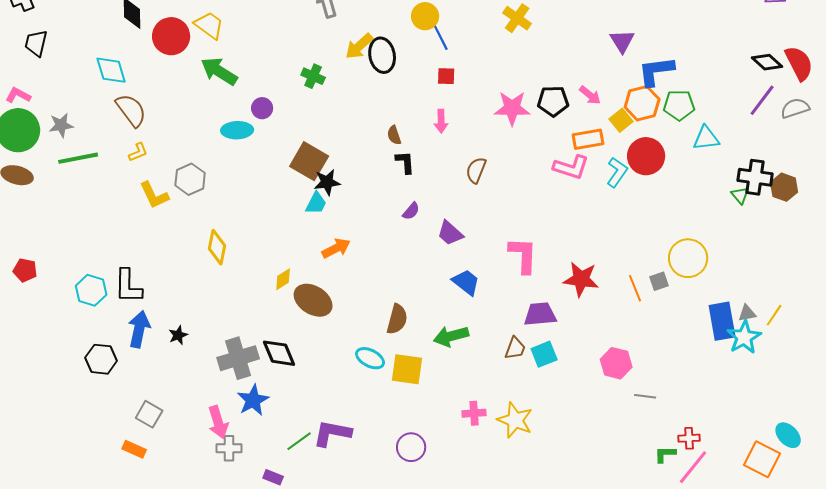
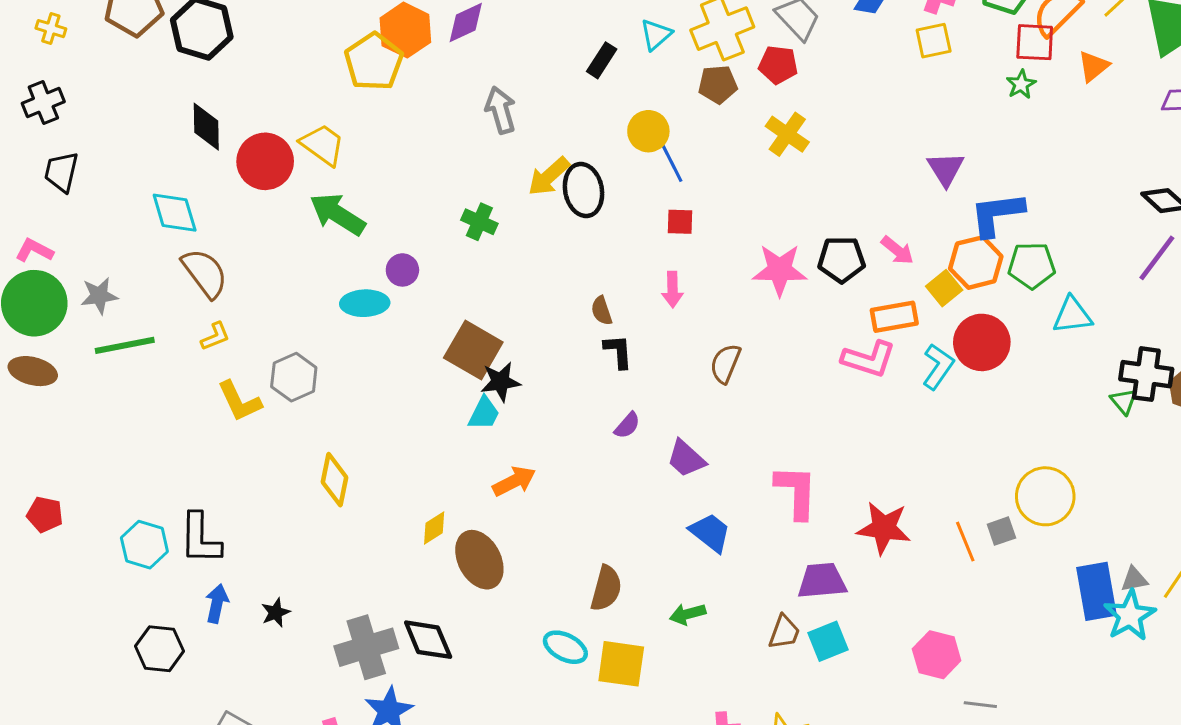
brown ellipse: (313, 300) -> (479, 560), turned 30
blue arrow: (139, 329) -> (217, 603), size x0.7
green arrow: (451, 336) -> (688, 614), size x0.7

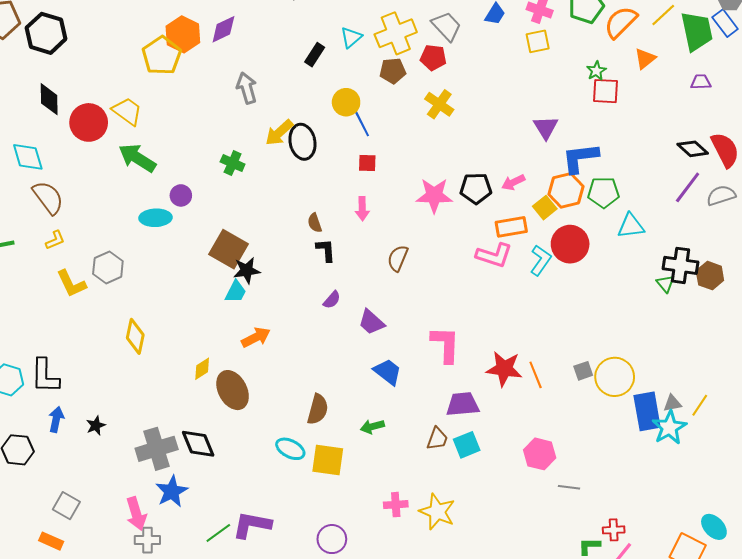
red square: (1035, 42) -> (606, 91), moved
pink arrow: (897, 250) -> (513, 182), turned 115
yellow circle: (1045, 496) -> (615, 377), moved
orange line: (965, 542) -> (536, 375), moved

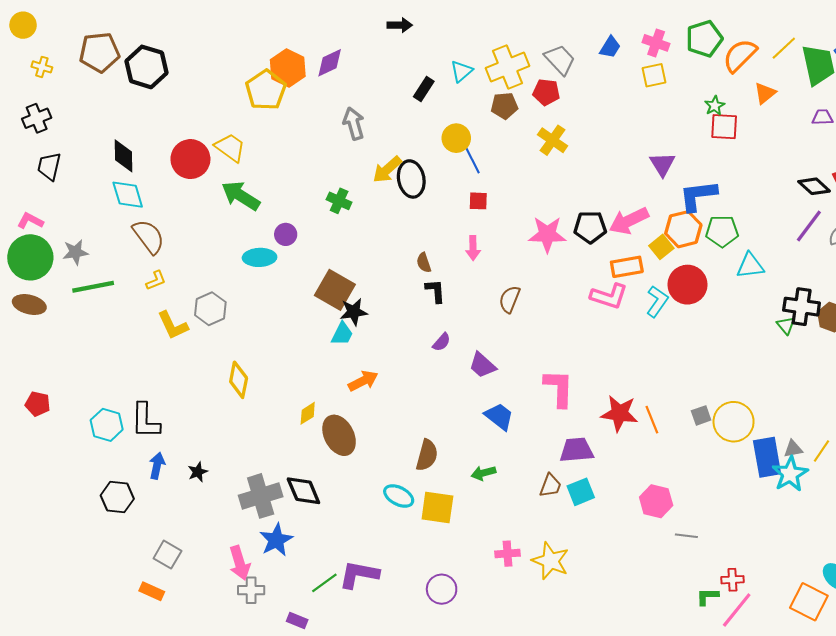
black diamond: (49, 99) -> (123, 156), moved
pink arrow: (513, 182) -> (629, 221), size x1.6

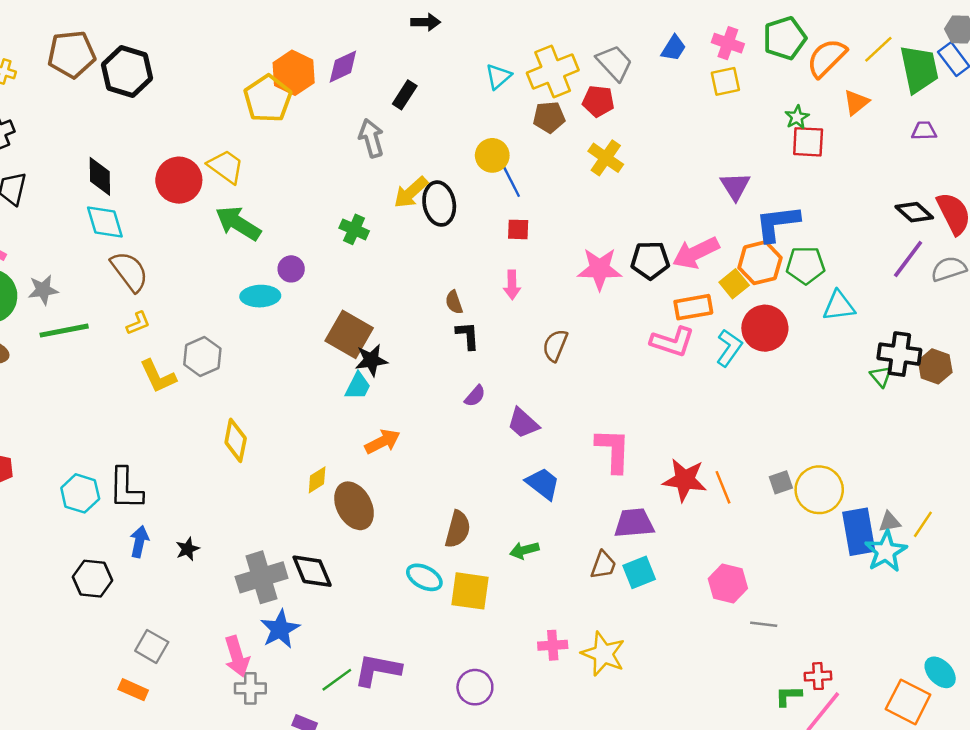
black rectangle: (424, 89) -> (405, 95), moved

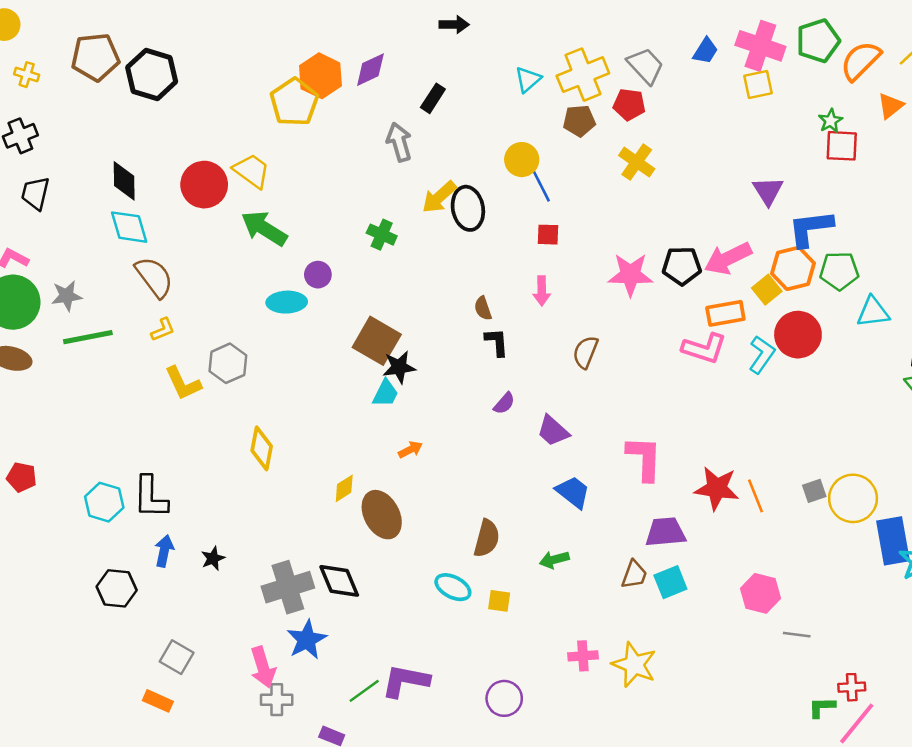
pink cross: (728, 43) -> (760, 46), size x1.5
orange arrow: (382, 442) -> (410, 450), size x0.7
yellow square: (470, 591) -> (499, 601), size x0.6

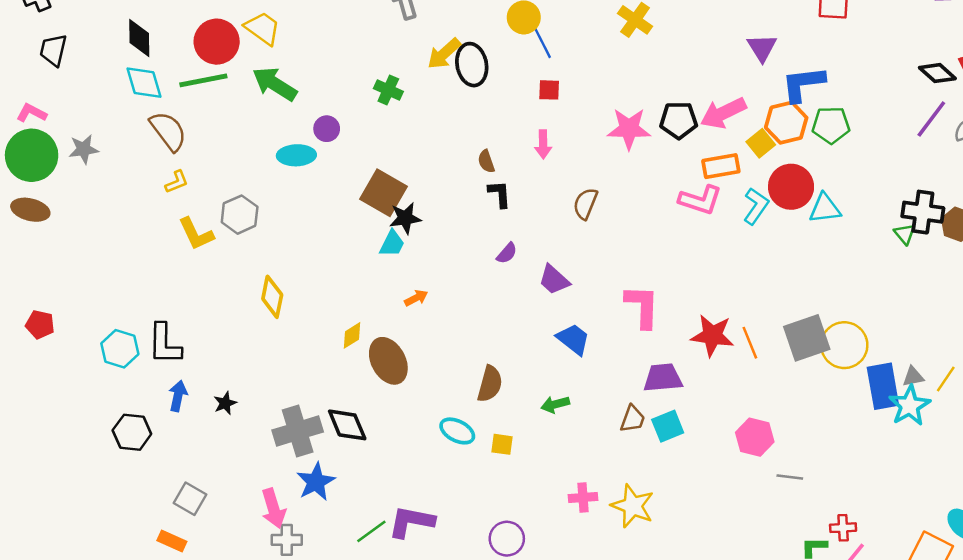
cyan triangle: (873, 312) -> (825, 208), moved
green line: (88, 337) -> (203, 80), moved
gray square: (814, 491) -> (807, 338), size x2.0

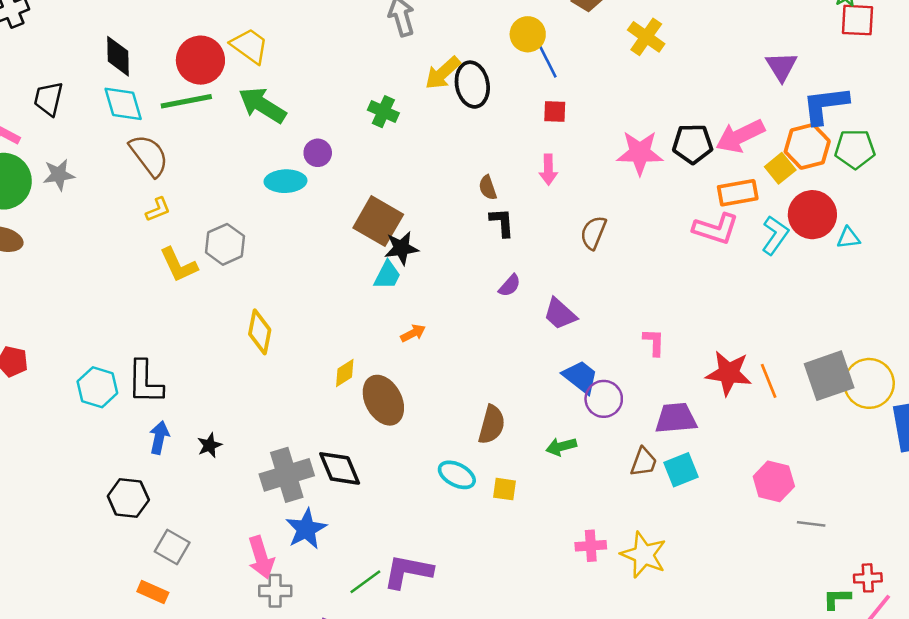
black trapezoid: (53, 50) -> (48, 99), moved
cyan triangle: (825, 208) -> (848, 238), size x0.7
pink L-shape: (642, 306) -> (654, 342), size x0.6
black hexagon: (132, 432) -> (128, 498), moved
purple circle: (507, 539) -> (604, 399), moved

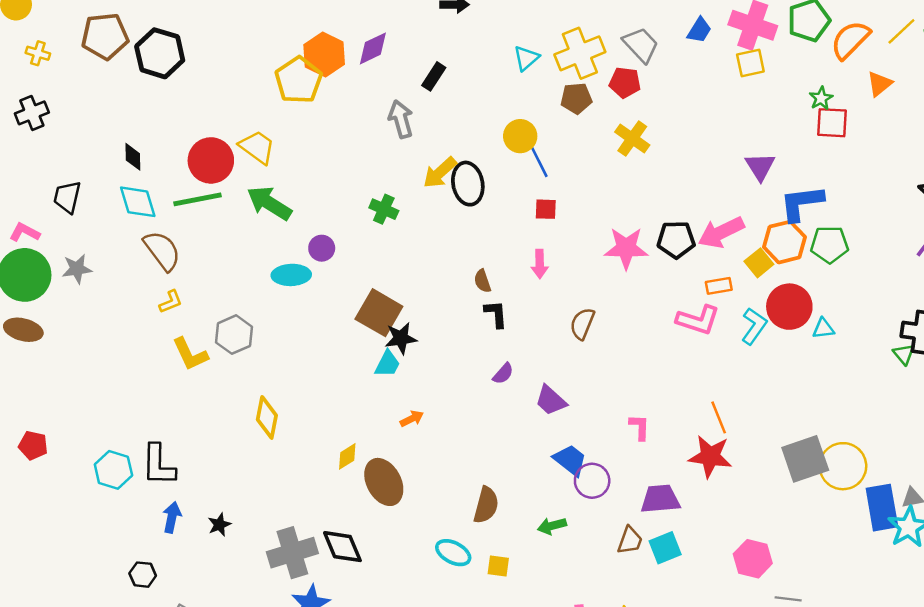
black diamond: (118, 56) -> (133, 157), size x0.7
orange rectangle: (738, 193) -> (719, 286), size x0.7
orange line: (769, 381) -> (719, 417), moved
black hexagon: (128, 498) -> (143, 575), size x0.7

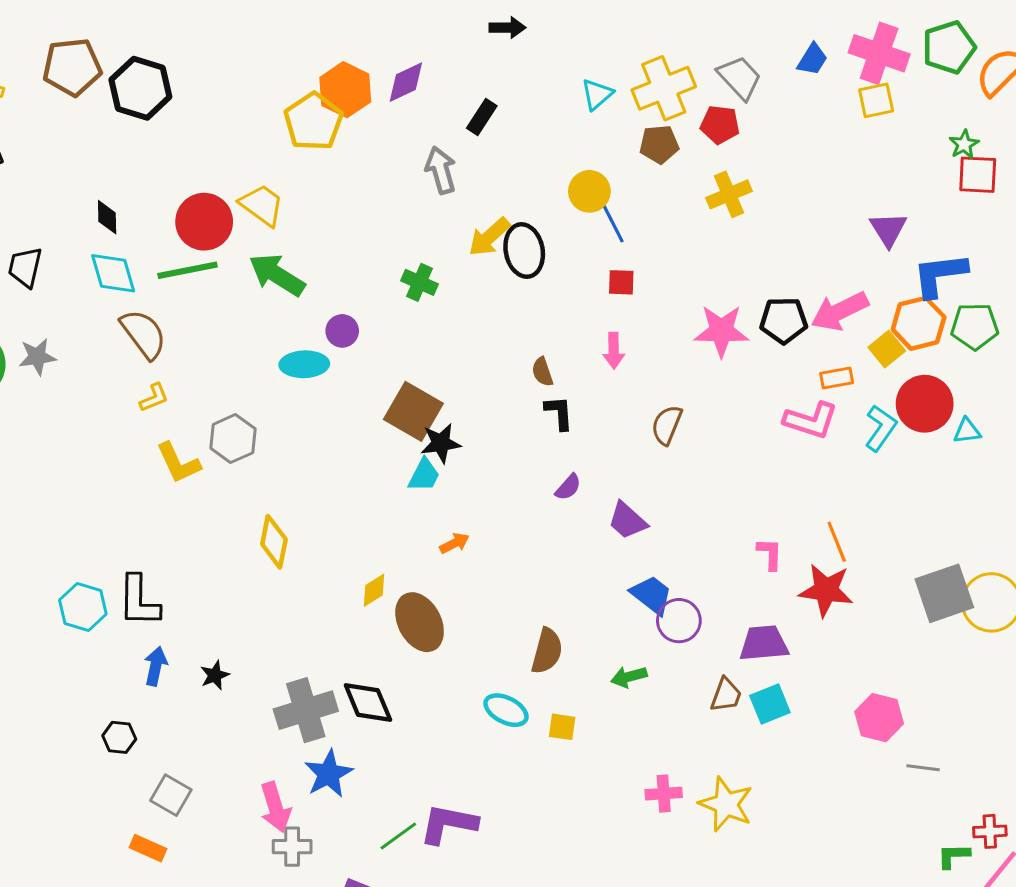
yellow cross: (632, 139) -> (729, 194), turned 32
pink L-shape: (640, 427) -> (770, 554), moved

